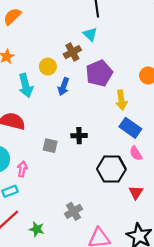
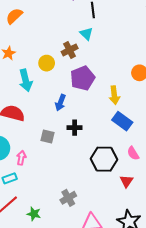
purple pentagon: (99, 73) -> (83, 78), moved
blue arrow: (63, 87) -> (60, 103), moved
pink semicircle: (136, 153) -> (133, 153), moved

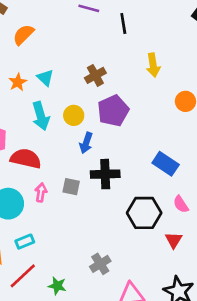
cyan triangle: (86, 34) -> (45, 78), moved
yellow circle: (47, 63) -> (74, 115), moved
yellow arrow: (114, 95) -> (153, 65), moved
black cross: (75, 128) -> (105, 174), size x1.5
pink arrow: (21, 158) -> (41, 192), moved

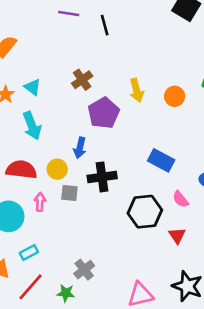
yellow arrow: (153, 65) -> (137, 90), moved
yellow circle: (74, 115) -> (57, 169), moved
gray cross: (100, 264) -> (84, 270), moved

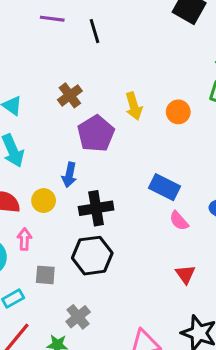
gray square: (69, 193) -> (45, 275), moved
pink semicircle: (181, 199) -> (179, 221), moved
black hexagon: (145, 212) -> (92, 256), moved

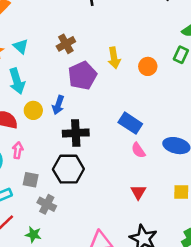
yellow circle: (44, 201) -> (33, 110), moved
gray cross: (78, 317) -> (47, 204), moved, turned -30

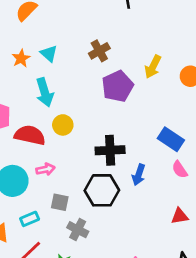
yellow arrow: (114, 58) -> (153, 67), turned 36
blue arrow: (58, 105) -> (139, 175), moved
pink arrow: (18, 150) -> (45, 169), turned 70
red triangle: (138, 192) -> (180, 216), turned 49

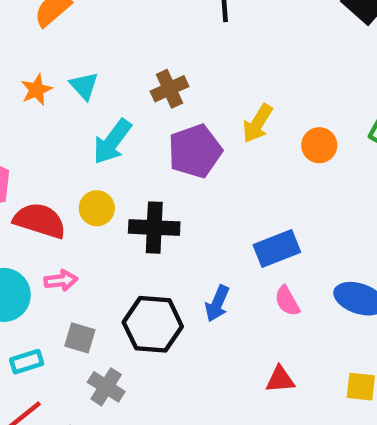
cyan arrow: (45, 92) -> (112, 142), moved, turned 48
blue rectangle: (171, 139) -> (277, 249), turned -60
black cross: (110, 150) -> (154, 228), moved

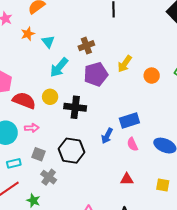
orange star: (36, 90) -> (28, 34), moved
blue arrow: (217, 303) -> (107, 136), moved

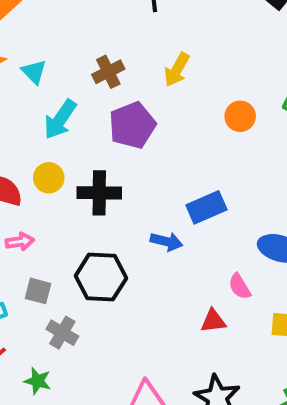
yellow arrow: (125, 64) -> (177, 70), moved
blue arrow: (107, 136) -> (166, 242), turned -98
pink semicircle: (132, 144) -> (240, 286), moved

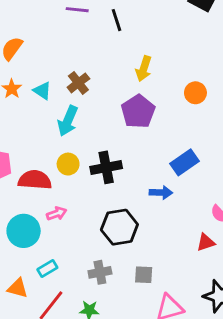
brown cross: (108, 72) -> (78, 83), moved
purple pentagon: (132, 125) -> (138, 111), moved
gray square: (38, 291) -> (144, 275), moved
gray cross: (62, 333) -> (100, 272), turned -30

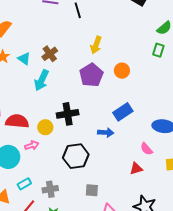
orange circle: (195, 93) -> (122, 71), moved
yellow circle: (68, 164) -> (45, 127), moved
gray cross: (100, 272) -> (50, 189), moved

